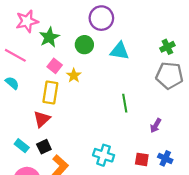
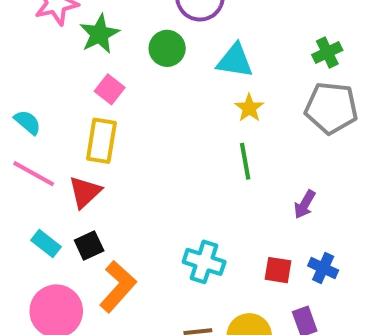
pink line: (15, 55) -> (34, 174), moved
yellow star: (74, 75) -> (249, 108), moved

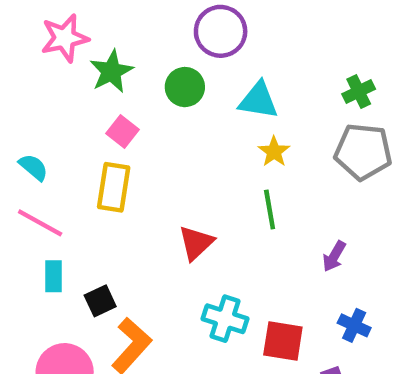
red triangle: (85, 192) -> (196, 243), moved
cyan rectangle: (46, 243) -> (53, 276), moved, turned 52
red square: (278, 270) -> (283, 341), moved, size x1.4

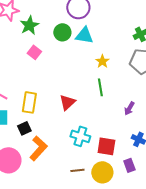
cyan triangle: (258, 100) -> (84, 35), moved
yellow rectangle: (114, 187) -> (29, 102), moved

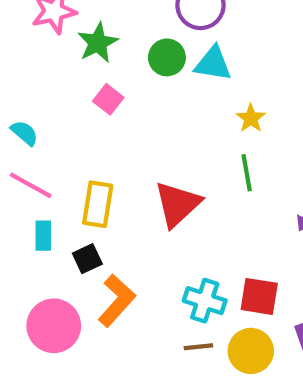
red triangle: (67, 102) -> (177, 204), size x1.4
cyan cross: (80, 136) -> (205, 301), moved

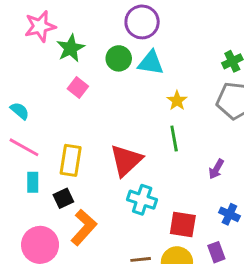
cyan cross: (205, 301) -> (142, 200), moved

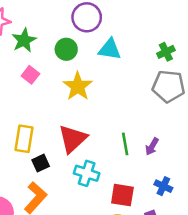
cyan triangle: (151, 63) -> (110, 49), moved
yellow star: (177, 101) -> (78, 86), moved, size x1.6
green line: (174, 139) -> (125, 144), moved
black square: (63, 198) -> (41, 163), moved

